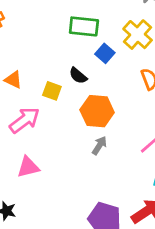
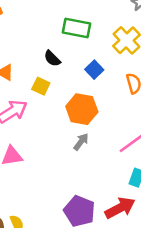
blue square: (105, 53) -> (94, 70), moved
black semicircle: (78, 76) -> (52, 58), moved

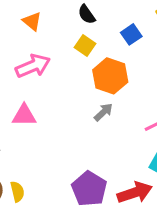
yellow square: (41, 86) -> (85, 45), moved

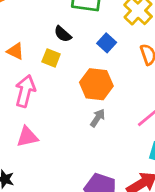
yellow square: (85, 45) -> (51, 58), moved
pink arrow: (33, 66) -> (25, 91), turned -40

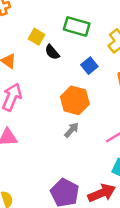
yellow square: (51, 58) -> (37, 37), moved

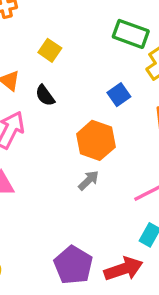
green rectangle: (77, 26) -> (131, 34), moved
black semicircle: (52, 52) -> (45, 95), moved

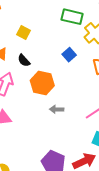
orange hexagon: (96, 140) -> (42, 83), moved
gray arrow: (89, 180) -> (57, 109), turned -128

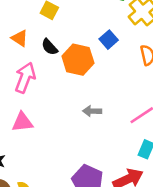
orange hexagon: (42, 83) -> (78, 60), moved

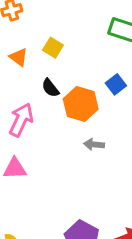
orange triangle: (20, 38) -> (19, 57), moved
gray arrow: (92, 111) -> (94, 144), moved

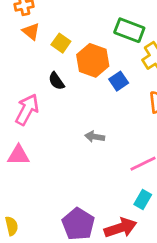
orange triangle: (19, 57) -> (31, 31), moved
orange hexagon: (81, 104) -> (93, 60), moved

